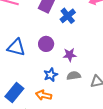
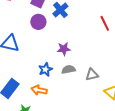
purple circle: (46, 44) -> (38, 22), moved

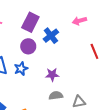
blue star: (45, 69) -> (21, 69), moved

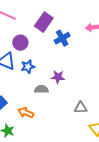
purple circle: (28, 46) -> (20, 43), moved
gray semicircle: (56, 96) -> (41, 89), moved

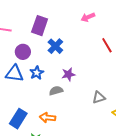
blue cross: (62, 38) -> (55, 46), moved

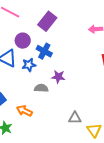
blue cross: (55, 46) -> (44, 51), moved, turned -35
gray triangle: (99, 97) -> (75, 118), moved

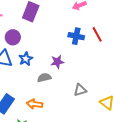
blue cross: (44, 51) -> (76, 36), moved
gray triangle: (75, 118) -> (80, 90), moved

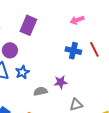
purple star: (57, 62) -> (61, 82), moved

